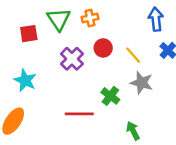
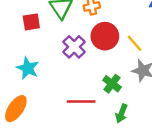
red circle: (103, 48) -> (105, 36), size x1.5
green arrow: (133, 131) -> (122, 113), moved, turned -132

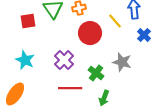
yellow line: (135, 43) -> (115, 21), moved
purple cross: (74, 47) -> (64, 60), moved

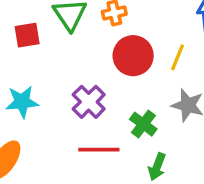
yellow line: (115, 21) -> (178, 57), moved, turned 63
cyan star: (25, 60) -> (22, 102), turned -30

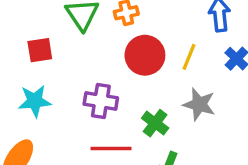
red square: (27, 35) -> (40, 50), moved
purple cross: (89, 102) -> (101, 101), turned -36

